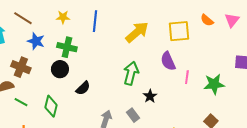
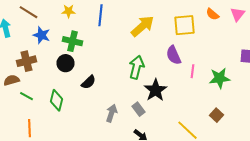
brown cross: (21, 67) -> (26, 61), turned -36
black star: (150, 96) -> (156, 90), size x1.6

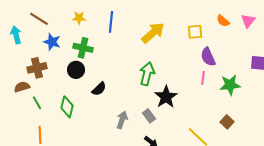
yellow square: (184, 25) -> (195, 32), size x0.7
purple semicircle: (174, 55) -> (208, 57), moved
green line: (26, 96) -> (37, 103), turned 32

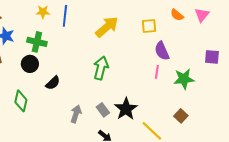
yellow star: (79, 18) -> (43, 12), moved
black star: (166, 97) -> (126, 109), moved

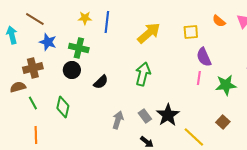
black semicircle: (53, 83) -> (101, 82), moved

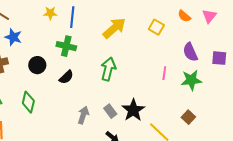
yellow square: (191, 32) -> (156, 27), turned 35
green cross: (79, 48) -> (66, 46), moved
purple semicircle: (204, 57) -> (190, 52), moved

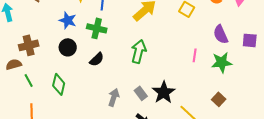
blue star: (13, 37) -> (68, 20), moved

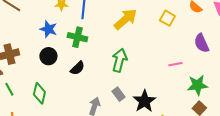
pink line: (195, 55) -> (175, 64), turned 72
green star: (222, 62) -> (197, 85), moved
gray rectangle: (141, 93) -> (118, 94), moved

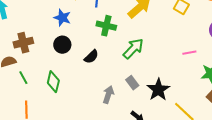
green cross: (77, 37) -> (106, 26), moved
green arrow: (119, 60) -> (133, 49), turned 30

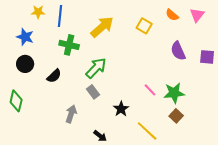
pink line: (189, 53) -> (150, 90), moved, turned 56
gray rectangle: (132, 83) -> (93, 92), moved
black star: (158, 90) -> (121, 109), size x0.7

